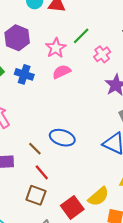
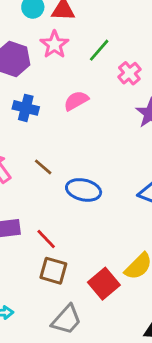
pink star: (56, 48) -> (54, 44), moved
brown line: (35, 149) -> (43, 167), moved
red line: (42, 172) -> (46, 239), moved

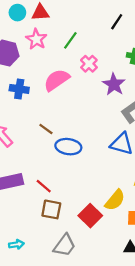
pink cross: (129, 73) -> (89, 64), moved
pink semicircle: (76, 101) -> (57, 80), size x1.4
brown line: (43, 167) -> (46, 129), moved

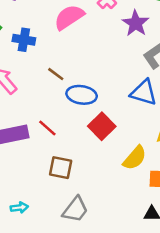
blue cross: (19, 89) -> (24, 40), moved
red line: (44, 186) -> (47, 128), moved
red square: (90, 216) -> (102, 126), moved

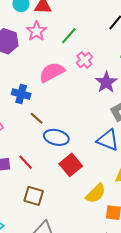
blue cross: (24, 40) -> (21, 94), moved

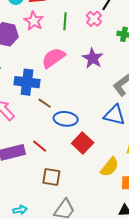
green line: (69, 36) -> (65, 21), turned -30
pink cross: (84, 60) -> (94, 19), moved
purple star: (106, 82) -> (93, 58), moved
blue cross: (21, 94) -> (27, 82), size x1.4

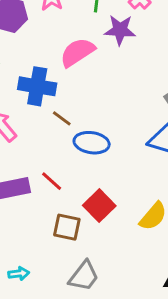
purple star: (93, 58) -> (120, 30), moved, turned -30
red square: (83, 143) -> (99, 206), moved

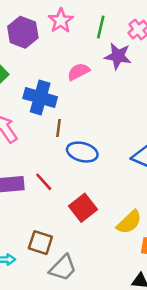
pink semicircle: (77, 52) -> (78, 72), size x0.7
brown line: (62, 118) -> (58, 128), turned 54
brown square: (67, 227) -> (40, 243), moved

